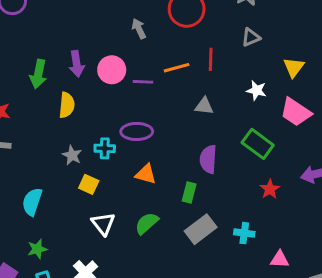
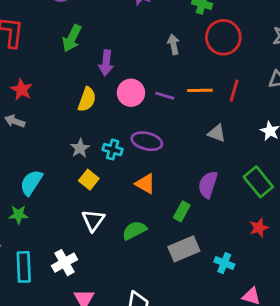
pink circle: (112, 70) -> (131, 93), moved
green arrow: (38, 74) -> (72, 38), moved
green star: (37, 249) -> (19, 215), moved

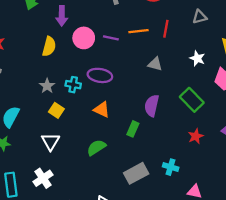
white triangle: (93, 220) -> (51, 142), moved
gray rectangle: (184, 249) -> (136, 173), moved

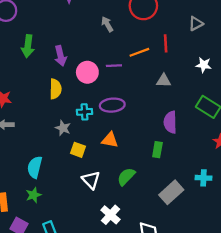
cyan cross: (73, 85) -> (85, 112), moved
orange triangle: (102, 109) -> (110, 140), moved
white triangle: (51, 142) -> (91, 180), moved
white cross: (43, 178) -> (110, 215), moved

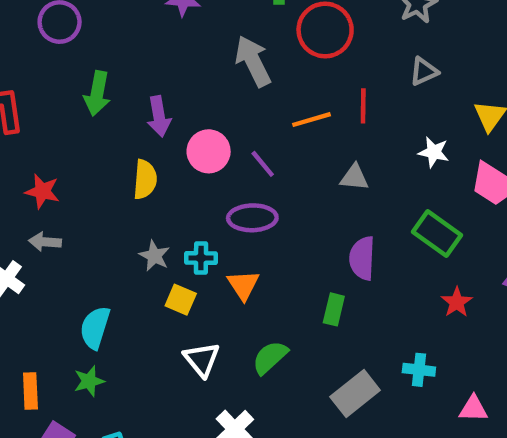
gray arrow: (107, 24) -> (253, 61), size x1.6
purple line: (114, 66) -> (263, 164), moved, turned 49
cyan cross: (85, 112) -> (201, 258), moved
orange triangle: (110, 140) -> (243, 285), turned 42

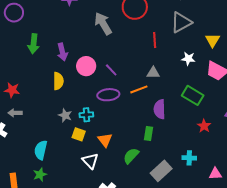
gray triangle: (424, 71) -> (181, 22), size x1.6
orange line: (311, 120) -> (139, 89), moved
orange triangle: (243, 285) -> (105, 140), moved
green semicircle: (270, 357) -> (131, 156), moved

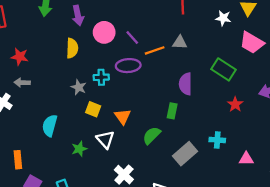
white star: (188, 59) -> (223, 18), moved
orange line: (139, 89) -> (155, 50), moved
cyan cross: (86, 115) -> (101, 77), moved
green star: (40, 175) -> (79, 149), moved

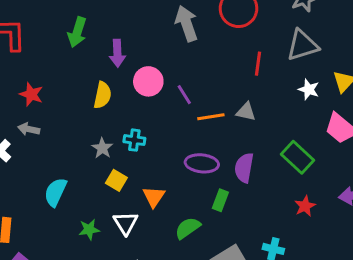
purple ellipse: (128, 66) -> (202, 163), moved

